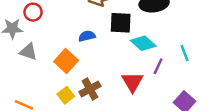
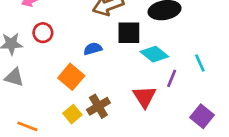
red circle: (33, 12) -> (43, 33), moved
gray triangle: (28, 52) -> (14, 77), moved

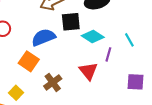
blue semicircle: (93, 49) -> (43, 37), size x1.6
yellow square: (72, 114) -> (16, 93), moved
purple square: (202, 116) -> (135, 82), turned -30

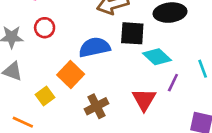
yellow square: (16, 93) -> (45, 96), moved

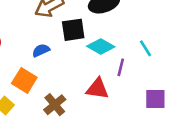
blue semicircle: (94, 47) -> (41, 50), size x0.6
red triangle: (144, 99) -> (97, 89), turned -40

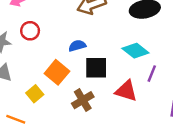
black square: (73, 30) -> (96, 68), moved

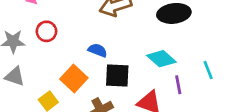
blue semicircle: (77, 46) -> (98, 50), turned 35
purple line: (152, 74) -> (178, 85), turned -35

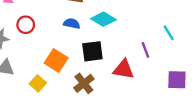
blue semicircle: (98, 50) -> (72, 24), moved
cyan diamond: (161, 59) -> (103, 19), moved

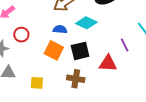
orange square: (56, 61) -> (54, 50), moved
yellow square: (38, 83) -> (37, 83), turned -32
brown cross: (84, 83) -> (76, 79), turned -36

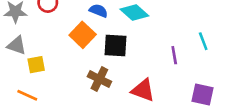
red triangle: (108, 63) -> (143, 90), moved
yellow square: (37, 83) -> (36, 65), moved, turned -32

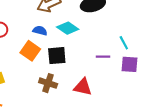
purple line: (174, 55) -> (103, 57), turned -72
purple square: (203, 95) -> (129, 64), moved

